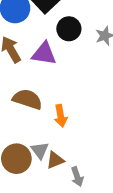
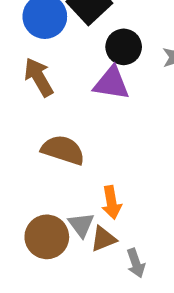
purple triangle: (44, 54) -> (111, 83), moved
orange arrow: (61, 116) -> (111, 203), moved

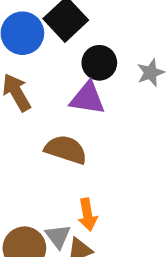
brown semicircle: (63, 150) -> (66, 150), moved

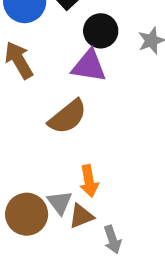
brown semicircle: (66, 150) -> (68, 117), turned 123

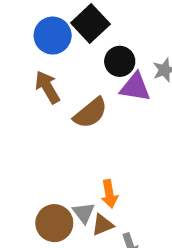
purple triangle: (89, 66) -> (135, 87), moved
brown semicircle: (68, 117) -> (90, 113), moved

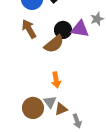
black circle: (120, 61) -> (63, 30), moved
orange arrow: (109, 194) -> (56, 80), moved

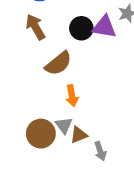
brown semicircle: (54, 44) -> (58, 63), moved

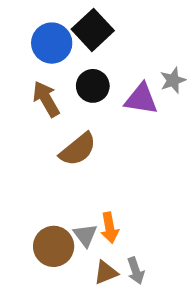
black circle: (81, 28) -> (93, 86), moved
orange arrow: (72, 96) -> (110, 228), moved
brown triangle: (79, 135) -> (106, 273), moved

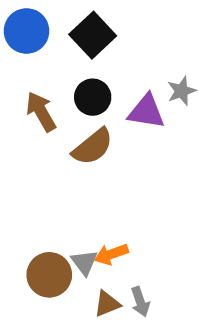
blue circle: (52, 43) -> (27, 31), moved
brown semicircle: (78, 149) -> (93, 147), moved
orange arrow: (110, 228) -> (111, 254), turned 80

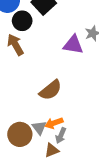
black circle: (93, 97) -> (22, 21), moved
brown semicircle: (93, 147) -> (51, 90), moved
gray arrow: (140, 302) -> (61, 136), moved, turned 42

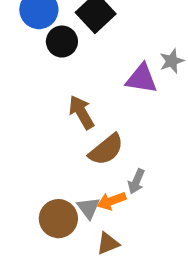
brown arrow: (15, 45) -> (81, 112), moved
gray arrow: (61, 136) -> (136, 181), moved

